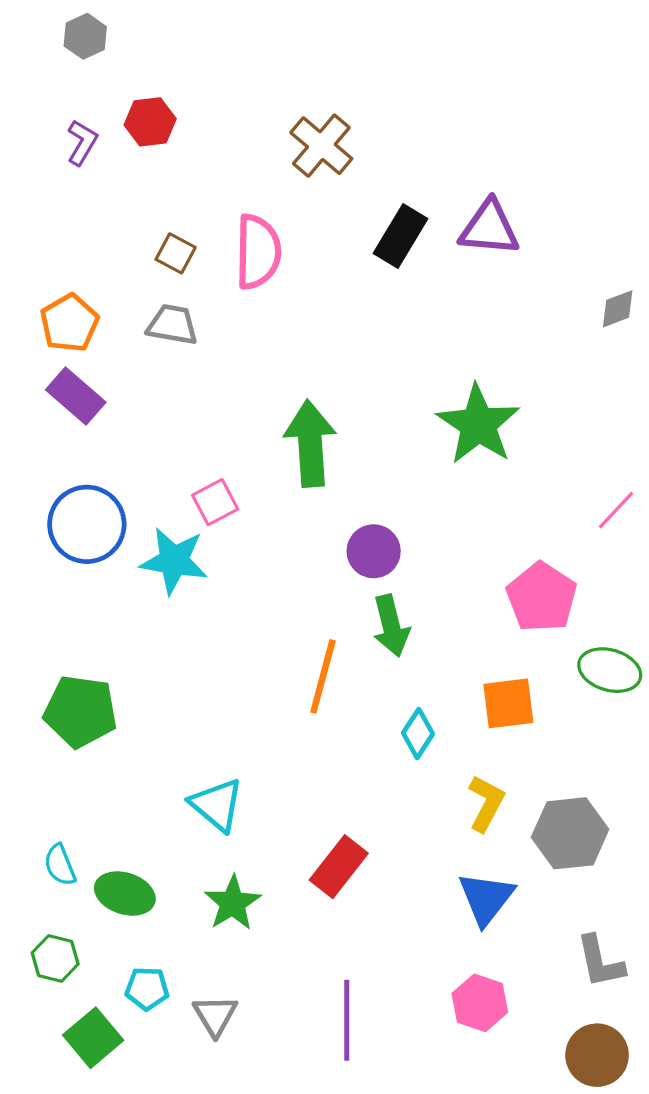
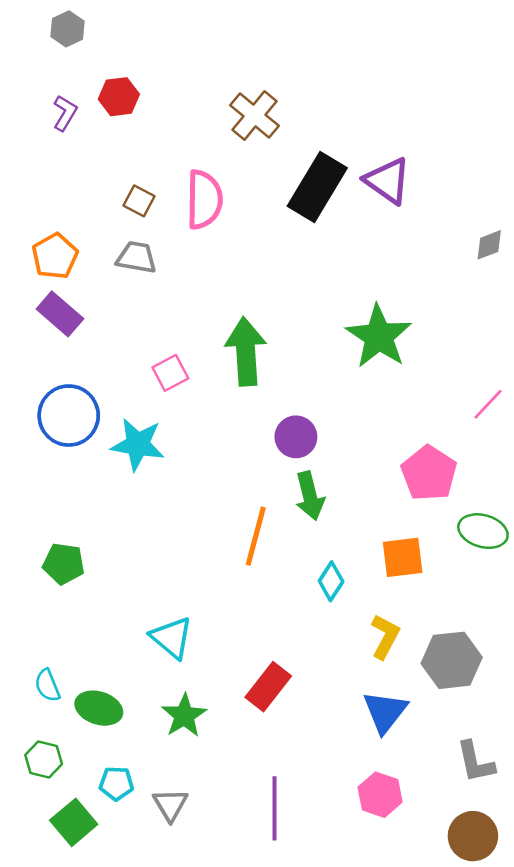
purple triangle: (489, 228) -> (388, 181), turned 30
black rectangle: (401, 236) -> (317, 187), size x1.4
pink square: (215, 502) -> (170, 373), moved
green pentagon: (80, 711) -> (64, 564), size x0.7

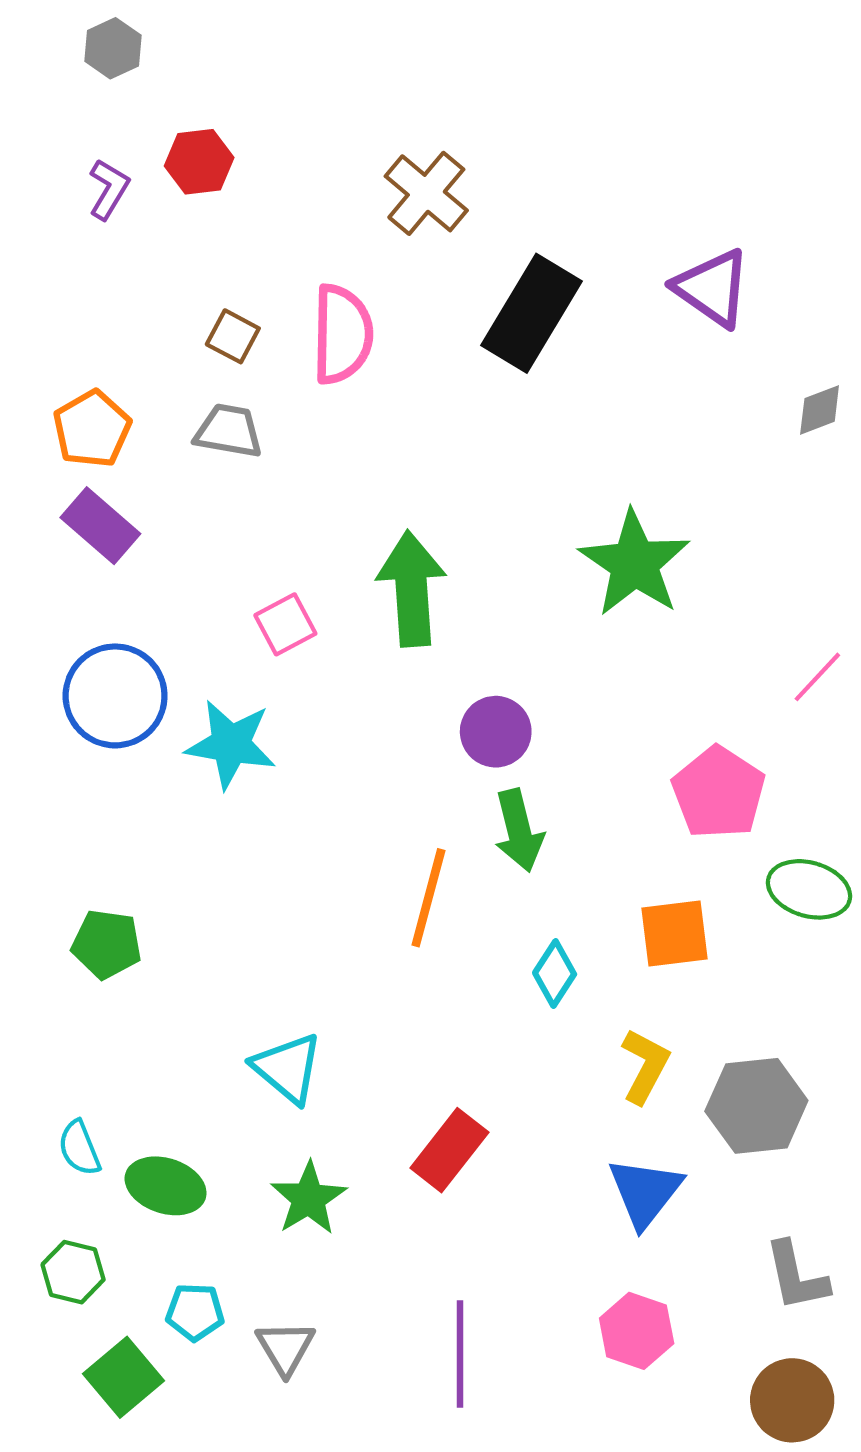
purple triangle: (388, 181) -> (712, 288), moved

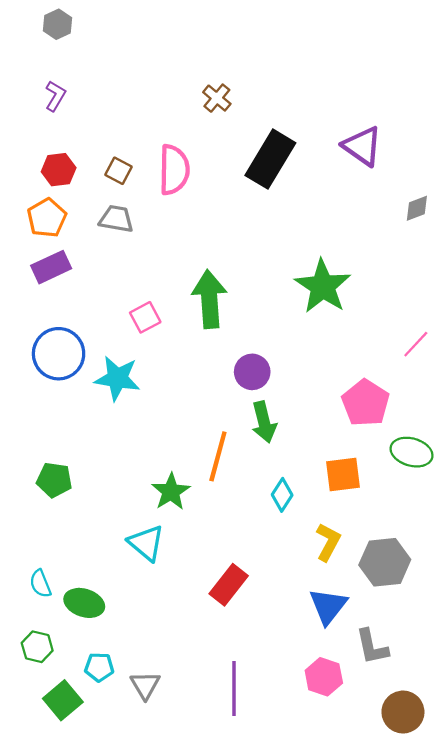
red hexagon: (199, 162) -> (59, 170), moved
brown cross: (426, 193) -> (217, 98), size x0.7
purple rectangle: (100, 526) -> (51, 267), turned -66
green star: (309, 1198) -> (171, 492), moved
gray L-shape: (796, 1276) -> (372, 647), moved

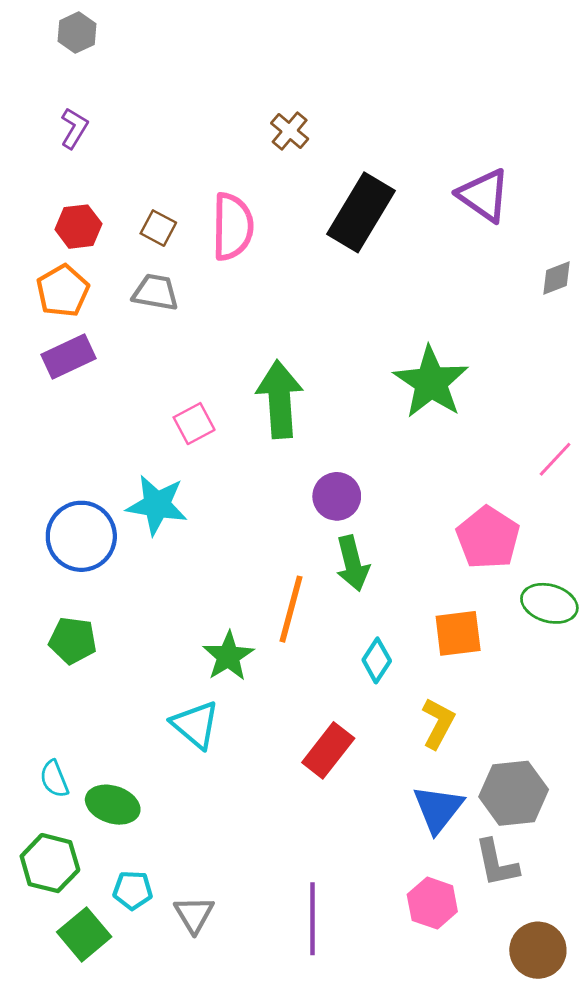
blue circle: (59, 354) -> (81, 536), moved
gray hexagon: (385, 562) -> (514, 793), moved
red rectangle: (229, 585) -> (328, 750), moved
green hexagon: (37, 647) -> (50, 863), size x1.4

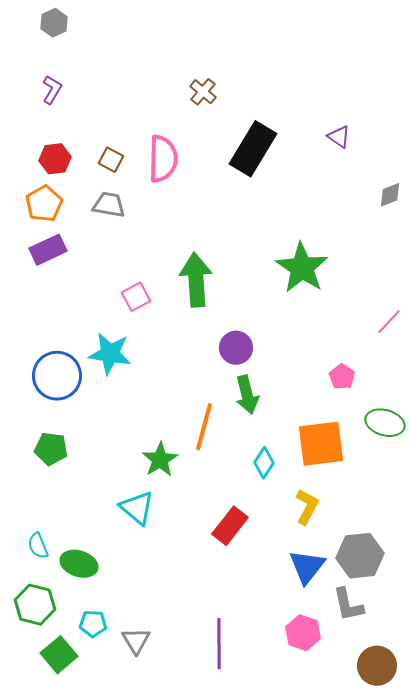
purple triangle: (484, 195) -> (339, 137), size x0.6
pink pentagon: (488, 538) -> (342, 377), size x0.6
orange square: (458, 633) -> (321, 444), size x1.4

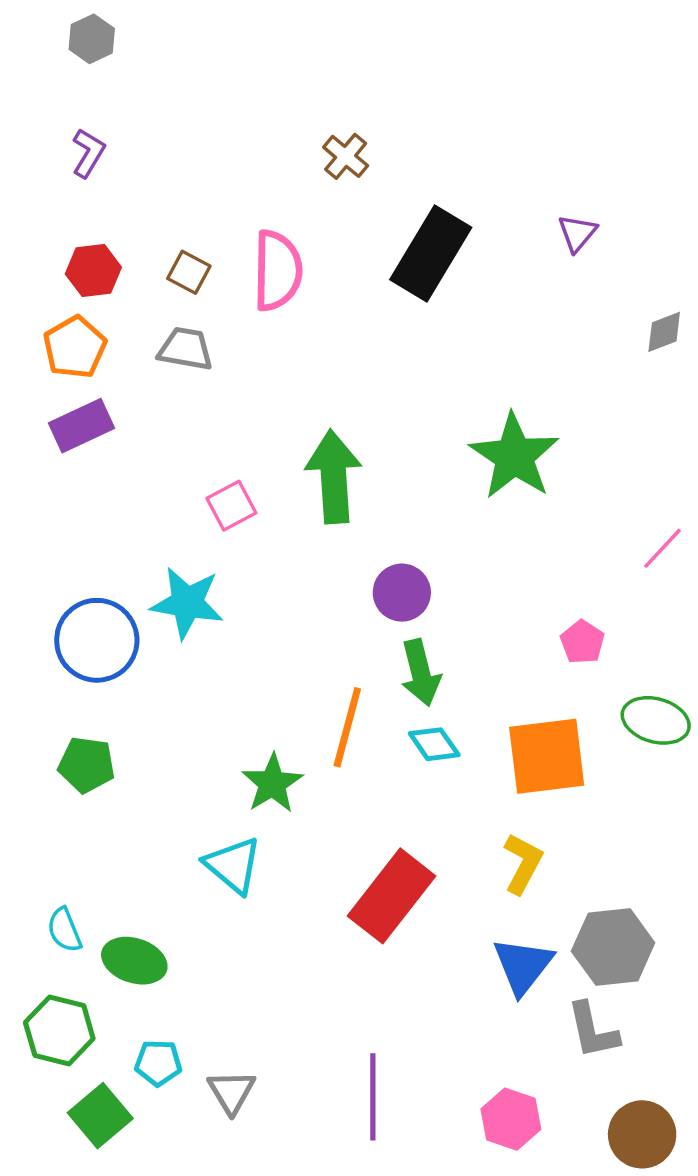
purple triangle: (339, 137) -> (577, 233), turned 35
cyan diamond: (264, 463) -> (434, 744), moved, turned -68
red rectangle: (230, 526) -> (392, 896), size x1.4
pink hexagon: (303, 633) -> (511, 1119), moved

